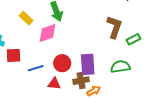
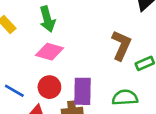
pink diamond: (48, 33) -> (50, 52), moved, turned 30
blue line: (36, 68) -> (14, 91), turned 42

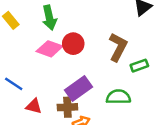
red circle: (49, 87) -> (73, 44), moved
purple rectangle: (83, 91) -> (79, 88), turned 50

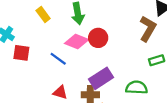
brown L-shape: (118, 47) -> (148, 29), moved
blue line: (14, 84) -> (58, 59), moved

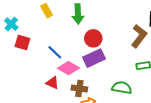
pink diamond: (77, 42) -> (69, 68), moved
purple rectangle: (101, 78) -> (94, 58), moved

